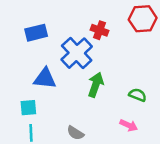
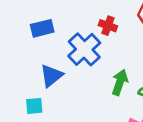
blue triangle: (45, 78) -> (51, 76), turned -45
green arrow: (96, 85) -> (120, 82), moved

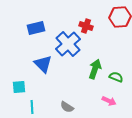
blue triangle: (51, 76) -> (43, 64), turned -36
cyan square: (34, 106) -> (19, 87), moved

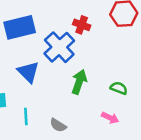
blue rectangle: (36, 28) -> (20, 27), size x1.4
green arrow: (95, 69) -> (79, 82), moved
cyan line: (32, 107) -> (26, 117), moved

